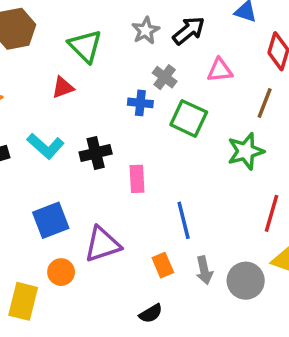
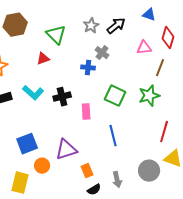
pink triangle: (220, 70) -> (144, 48), moved
green square: (189, 118) -> (115, 96), moved
blue square: (51, 220) -> (27, 144), moved
orange rectangle: (163, 265) -> (87, 171), moved
gray arrow: (204, 270) -> (117, 180), moved

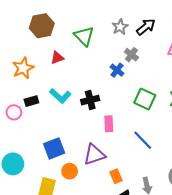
red triangle: (43, 59) -> (57, 58), moved
blue cross: (88, 68) -> (117, 70), turned 32
pink rectangle: (86, 112) -> (109, 124), moved
blue line: (113, 136) -> (143, 140), turned -30

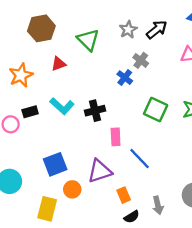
blue line: (143, 140) -> (140, 159), moved

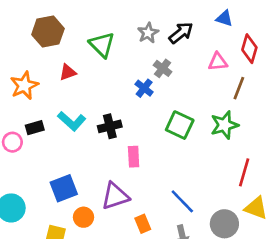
blue line: (140, 159) -> (182, 201), moved

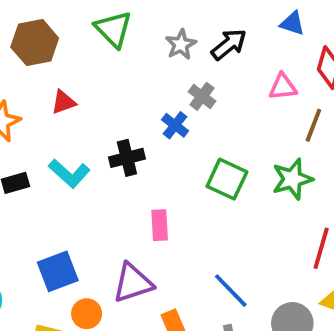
green triangle: (102, 45) -> (114, 29), moved
black cross: (110, 126) -> (127, 158), moved

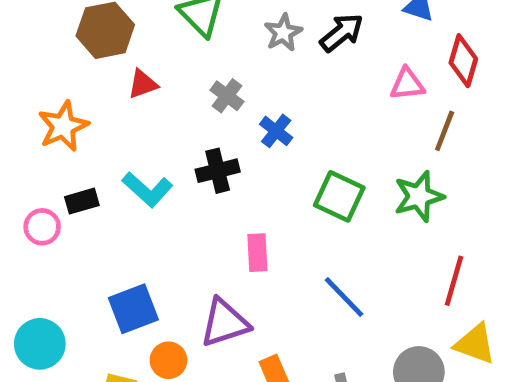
gray cross: (202, 96) -> (227, 96), moved
red triangle: (64, 102) -> (143, 84), moved
blue line: (231, 291) -> (344, 297), moved

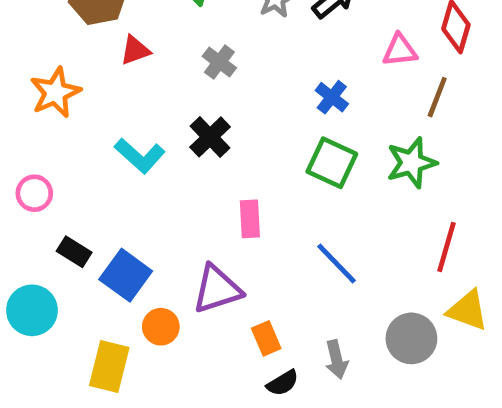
blue cross: (276, 131) -> (332, 97), moved
black cross: (218, 171) -> (210, 137), turned -30
black rectangle: (82, 201) -> (74, 252), moved, turned 48
blue square: (133, 309) -> (126, 275), turned -33

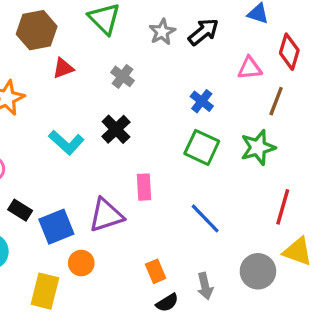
blue square: (126, 275) -> (56, 227), turned 32
purple triangle: (217, 289) -> (106, 215), moved

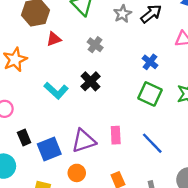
pink rectangle: (144, 187) -> (116, 135), moved
black rectangle: (20, 210) -> (24, 137), turned 35
orange circle: (81, 263) -> (77, 173), moved

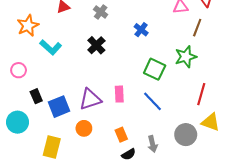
blue cross: (150, 62) -> (141, 30), moved
cyan L-shape: (56, 91) -> (51, 47), moved
green square: (150, 94) -> (155, 69), moved

